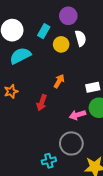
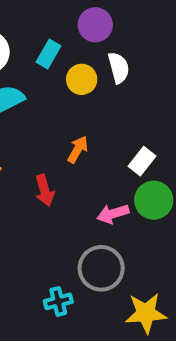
white rectangle: (93, 87) -> (142, 161), turned -40
red arrow: (42, 103) -> (45, 190), turned -35

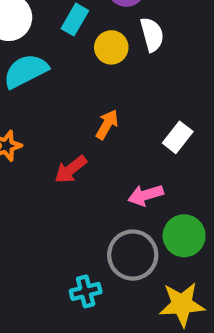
red arrow: (45, 190) -> (71, 169), turned 68
green circle: (154, 200) -> (184, 236), moved

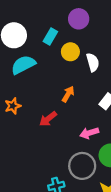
white semicircle: (152, 35) -> (93, 62), moved

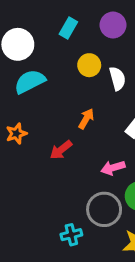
purple circle: (79, 19) -> (113, 25), moved
cyan rectangle: (50, 36) -> (68, 28), moved

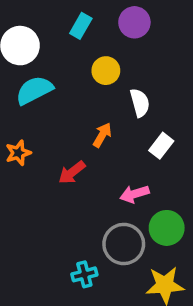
white semicircle: (117, 79) -> (140, 103), moved

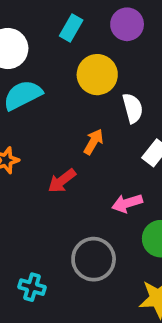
yellow circle: (106, 71) -> (97, 75), size x1.4
gray circle: (124, 244) -> (94, 259), moved
cyan cross: (84, 274) -> (32, 287), moved, turned 30

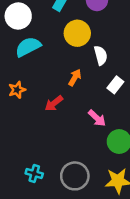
pink arrow: (127, 203) -> (97, 118), turned -120
gray circle: (94, 259) -> (75, 176), moved

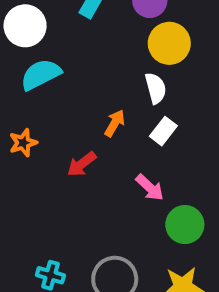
yellow circle: (77, 33) -> (169, 43), moved
white rectangle: (115, 85) -> (163, 131), moved

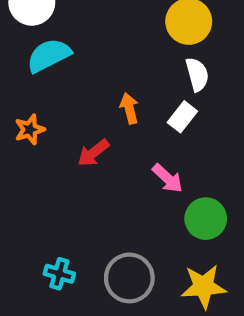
white semicircle: (156, 88) -> (197, 74), moved
orange arrow: (115, 123) -> (129, 108), turned -44

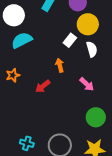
white rectangle: (182, 117) -> (70, 40), moved
pink arrow: (168, 178) -> (87, 84), moved

